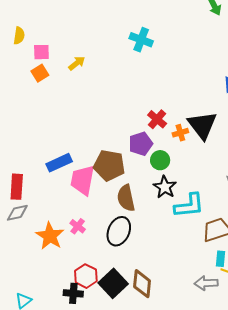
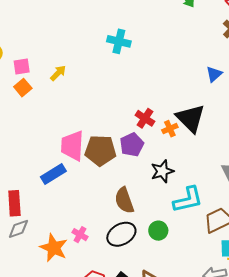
green circle: (160, 160) -> (158, 231), moved
brown pentagon: (109, 165) -> (100, 150), moved
pink trapezoid: (83, 180) -> (72, 146), moved
black star: (165, 187) -> (162, 171), moved, turned 30
black ellipse: (119, 231) -> (121, 234), turned 44

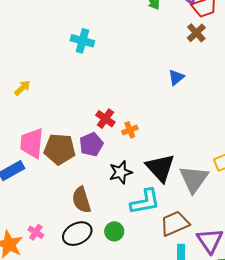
yellow arrow: (58, 73) -> (22, 88), moved
black triangle: (191, 118) -> (160, 168), moved

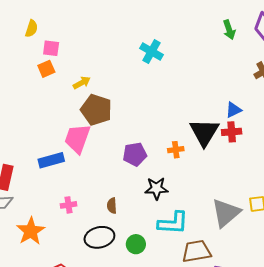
red cross: (105, 119) -> (232, 132), moved, turned 36
brown pentagon: (60, 149) -> (96, 110), moved
black triangle: (160, 168) -> (204, 132), moved
brown semicircle: (81, 200) -> (112, 206), size x0.6
pink cross: (36, 232) -> (68, 205), moved, turned 35

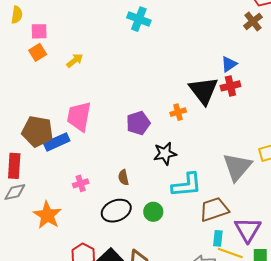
brown pentagon: (96, 110) -> (37, 131), moved

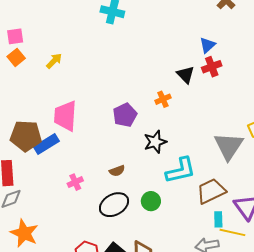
black triangle: (204, 91) -> (186, 75), size x0.6
brown semicircle: (123, 177) -> (117, 171), turned -91
orange star: (47, 215) -> (24, 233), moved

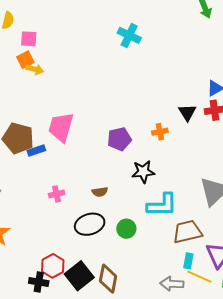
yellow arrow: (54, 61) -> (35, 69), moved, turned 48
blue rectangle: (46, 144) -> (36, 151), size x0.7

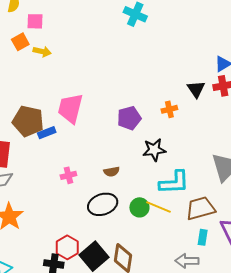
orange square: (25, 60) -> (20, 42), moved
yellow line: (199, 277) -> (159, 207), moved

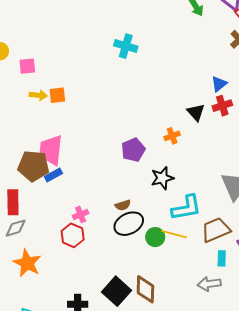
orange square: (20, 42) -> (57, 95), moved, turned 30
pink trapezoid: (70, 108) -> (51, 150), moved
black ellipse: (103, 204) -> (129, 224), moved
red hexagon: (67, 247) -> (73, 235), moved

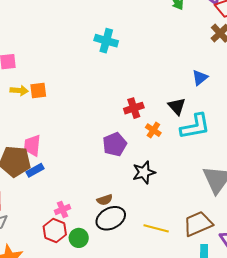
red cross: (222, 106) -> (134, 108), moved
orange cross: (172, 136) -> (153, 130), turned -35
pink trapezoid: (51, 150) -> (32, 145), size x0.7
cyan L-shape: (186, 208) -> (195, 126), moved
green circle: (155, 237) -> (79, 238), moved

